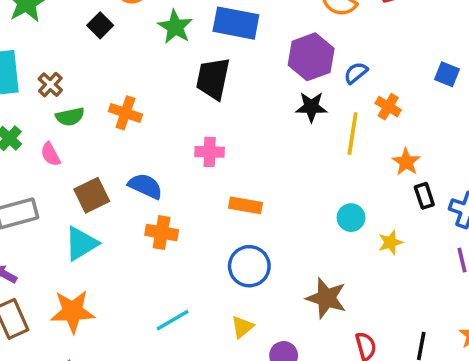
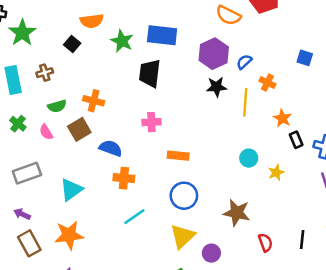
brown cross: (50, 85) -> (45, 73), moved, turned 35
brown square: (92, 195) -> (79, 129), moved
cyan line: (173, 320) -> (134, 217), moved
yellow triangle: (242, 327) -> (183, 236), size x1.6

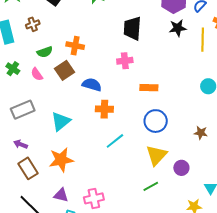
black trapezoid: (150, 73) -> (132, 28), moved
brown star: (237, 213) -> (201, 133), size x0.6

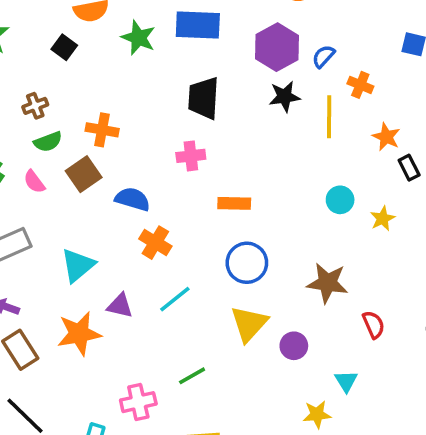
brown cross: (33, 24) -> (35, 106), moved
orange cross: (104, 109) -> (155, 243), turned 30
brown star: (201, 133) -> (327, 283), size x1.6
green line: (151, 186) -> (192, 376), moved
purple triangle: (61, 195) -> (120, 306), moved

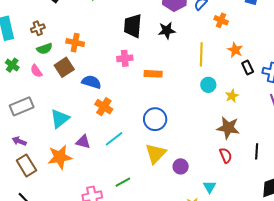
black star: (285, 97) -> (167, 31), moved
yellow line: (329, 117) -> (201, 54), moved
orange rectangle: (234, 203) -> (153, 74), moved
brown star: (327, 283) -> (228, 128), moved

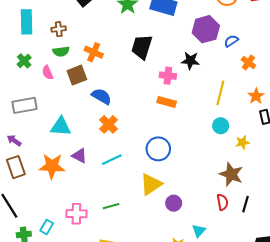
black trapezoid: (133, 26) -> (142, 47), moved
pink cross: (125, 58) -> (168, 76), moved
cyan triangle: (60, 119) -> (61, 127), turned 30
black line: (257, 151) -> (246, 204), moved

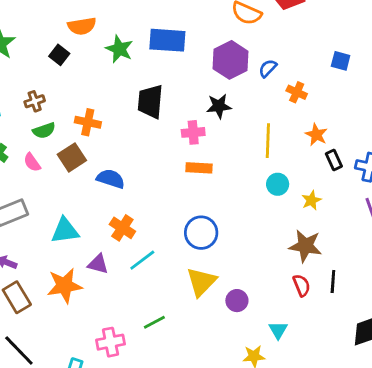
orange cross: (109, 124) -> (122, 228), moved

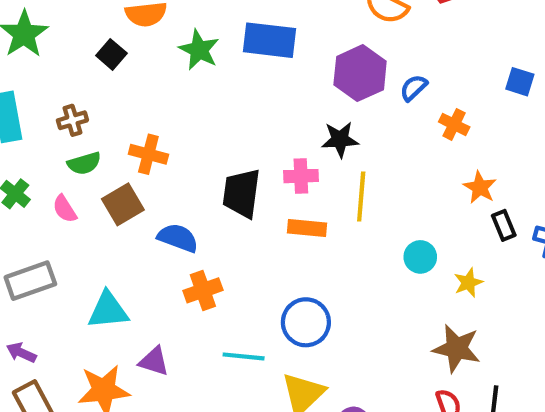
black trapezoid: (150, 102) -> (241, 193), moved
yellow line: (268, 141) -> (361, 197), moved
orange cross: (122, 228) -> (203, 290), moved, turned 35
cyan line: (142, 260) -> (244, 356), moved, turned 40

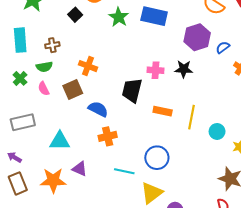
green semicircle: (84, 163) -> (44, 67), moved
pink cross: (301, 176) -> (155, 70), moved
yellow line: (361, 197) -> (191, 117), moved

